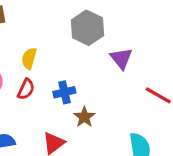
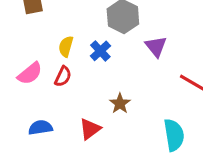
blue cross: (64, 92) -> (100, 51), moved, turned -30

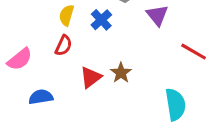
pink semicircle: (30, 73) -> (20, 59), moved
red triangle: (90, 129) -> (91, 77), moved

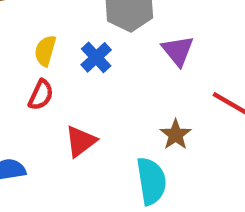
brown star: (121, 73) -> (176, 135), moved
cyan semicircle: (175, 105) -> (151, 181), moved

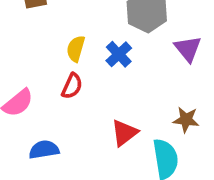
brown star: (176, 135) -> (186, 120), turned -30
red triangle: (81, 141) -> (124, 133), moved

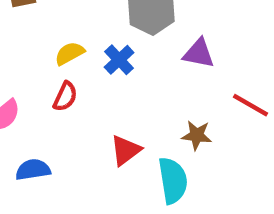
yellow semicircle: (76, 49) -> (70, 53), turned 45
purple triangle: (188, 49) -> (199, 53), turned -40

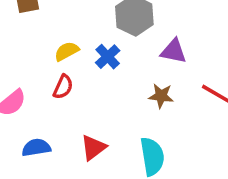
brown star: (197, 135) -> (161, 96), moved
red triangle: (126, 150) -> (93, 148), moved

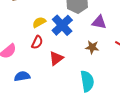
blue cross: (108, 57) -> (62, 25), size x1.5
red triangle: (93, 148) -> (56, 58), moved

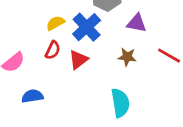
red triangle: (56, 58) -> (78, 60), moved

